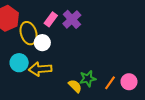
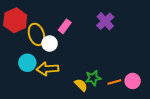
pink rectangle: (51, 19) -> (65, 26), moved
purple cross: (72, 19) -> (105, 21), moved
orange line: (110, 83) -> (114, 82), turned 40

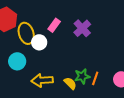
purple cross: (105, 21) -> (82, 28), moved
yellow arrow: (48, 69) -> (42, 80), moved
orange line: (114, 82) -> (95, 78), moved, turned -56

